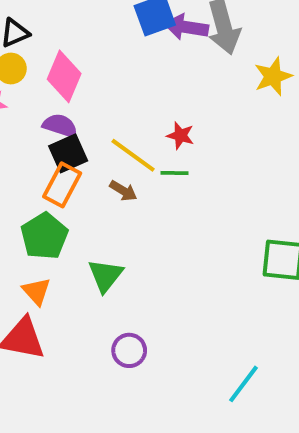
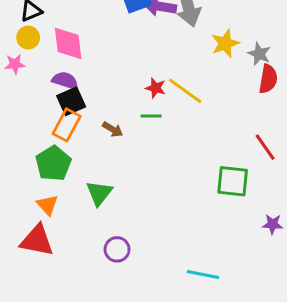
pink diamond: (64, 76) -> (68, 43), turned -30
yellow line: (133, 155) -> (185, 91), moved
cyan line: (244, 384) -> (203, 275), turned 64

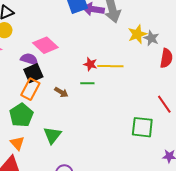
pink diamond: (68, 43) -> (45, 45), moved, turned -40
gray star: (259, 54) -> (151, 38), moved
yellow line: (185, 91) -> (110, 66), turned -35

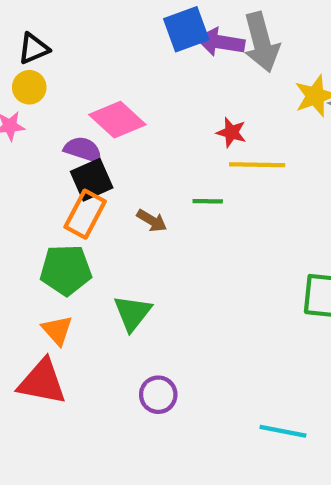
red star: (90, 64) -> (231, 132), moved
green pentagon: (21, 115) -> (66, 270), turned 30

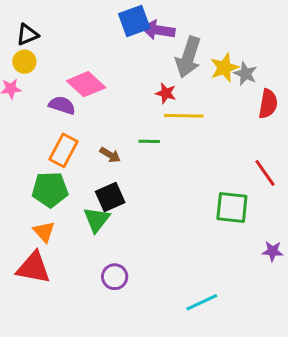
gray arrow: (261, 42) -> (188, 57), moved, turned 33
black square: (92, 180) -> (110, 197), moved
cyan line: (283, 431) -> (202, 302), turned -36

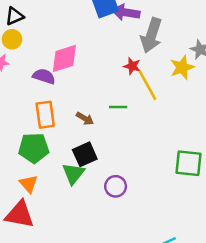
yellow star: (224, 68) -> (182, 67), moved
pink diamond: (86, 84) -> (64, 58), turned -60
yellow line: (184, 116) -> (148, 85), turned 60
orange rectangle: (64, 150) -> (45, 115), turned -36
purple circle: (115, 277) -> (116, 186), moved

